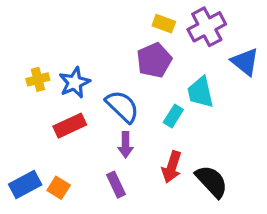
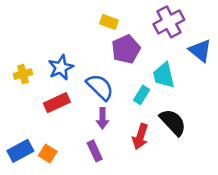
yellow rectangle: (164, 24) -> (109, 22), moved
yellow cross: (38, 79) -> (23, 74), moved
black semicircle: (212, 181) -> (173, 122), moved

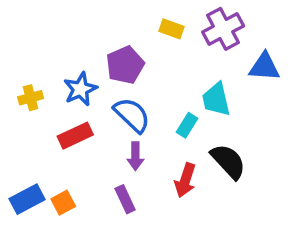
yellow rectangle: (109, 22) -> (172, 29), moved
purple pentagon: (126, 49) -> (125, 65), moved
blue triangle: (200, 51) -> (264, 67), turned -35
orange square: (48, 154) -> (63, 203), turned 30

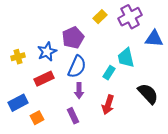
yellow rectangle: (172, 29) -> (100, 17), turned -64
blue semicircle: (132, 115) -> (77, 67), turned 70
black semicircle: (228, 161) -> (148, 94), moved
blue rectangle: (27, 199) -> (18, 103), moved

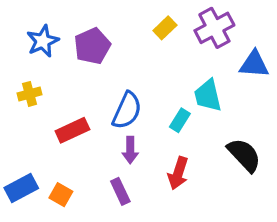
purple pentagon: (73, 38) -> (92, 46), moved
blue star: (47, 52) -> (43, 41), moved
blue rectangle: (18, 103) -> (21, 188), moved
orange square: (37, 118) -> (61, 195), turned -32

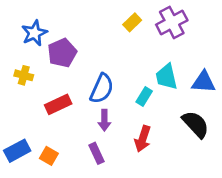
purple pentagon: (92, 46) -> (62, 53), moved
blue triangle: (254, 64) -> (204, 82), moved
yellow cross: (30, 94) -> (24, 75), turned 30

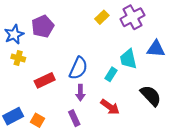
blue star: (34, 33) -> (14, 35), moved
purple pentagon: (62, 53) -> (43, 26), moved
blue triangle: (204, 82) -> (156, 49), moved
red arrow: (143, 139) -> (110, 107), turned -72

